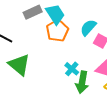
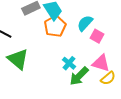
green arrow: (82, 82) -> (79, 76), turned 35

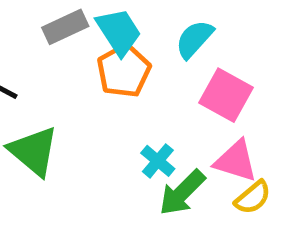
cyan semicircle: (85, 23) -> (194, 39), moved
pink square: (97, 36) -> (226, 95), size x1.5

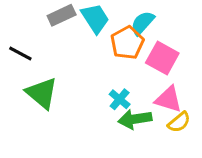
orange pentagon: (124, 71) -> (127, 43), moved
green arrow: (182, 193) -> (135, 119), turned 36

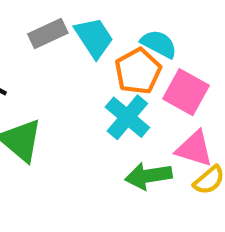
cyan semicircle: (142, 23) -> (159, 44), turned 76
cyan cross: (120, 99) -> (127, 117), moved, size x1.5

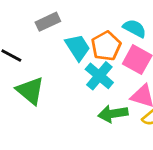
cyan trapezoid: (94, 38) -> (78, 47), moved
cyan semicircle: (159, 44) -> (135, 28), moved

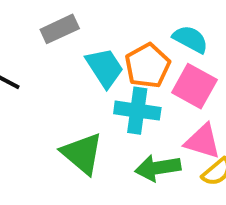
cyan cross: (99, 76) -> (137, 111), turned -32
green triangle: (30, 91) -> (82, 153), moved

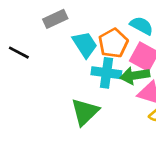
green triangle: (82, 153) -> (85, 112), moved, turned 36
green arrow: (158, 168) -> (135, 75), moved

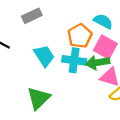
cyan trapezoid: (85, 45) -> (44, 56), moved
green triangle: (85, 112) -> (39, 98), moved

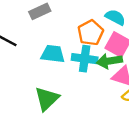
cyan trapezoid: (44, 56) -> (53, 54), turned -50

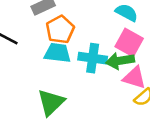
orange pentagon: (91, 33) -> (60, 29), moved

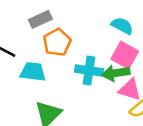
cyan trapezoid: (57, 53) -> (33, 72), moved

